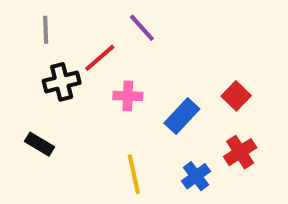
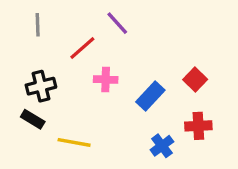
black cross: (62, 82) -> (41, 86), moved
red cross: (240, 152) -> (198, 126), turned 30
yellow line: (134, 174) -> (74, 142), moved, turned -68

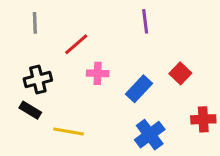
purple line: (117, 23) -> (145, 21), moved, turned 35
red cross: (198, 126) -> (203, 119), moved
blue cross: (162, 146) -> (150, 135), size x1.4

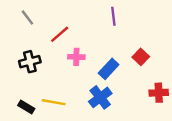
gray line: (35, 23) -> (27, 18), turned -35
black rectangle: (30, 110) -> (26, 107), moved
blue cross: (150, 135) -> (100, 97), moved

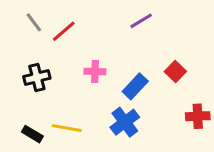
purple line: (113, 16) -> (141, 21), turned 66
red line: (60, 34) -> (64, 31), moved

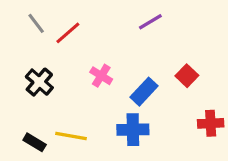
pink cross: (95, 72) -> (101, 76), turned 30
black cross: (37, 77) -> (39, 82), turned -35
blue cross: (125, 122) -> (133, 130), turned 36

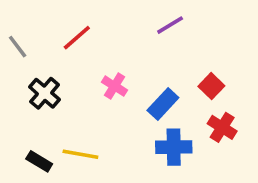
gray line: (36, 23) -> (18, 47), moved
red cross: (211, 123) -> (222, 127), moved, turned 35
blue cross: (133, 130) -> (174, 147), moved

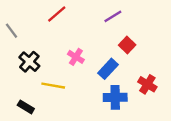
red line: (77, 38) -> (57, 14), moved
red square: (211, 86) -> (127, 45), moved
yellow line: (80, 154) -> (53, 86), moved

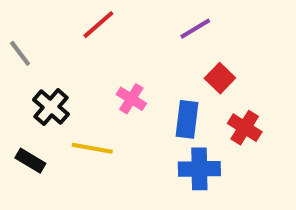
blue rectangle: (108, 69) -> (187, 119), turned -36
red cross: (147, 84) -> (245, 128), moved
black rectangle: (26, 107) -> (30, 161), moved

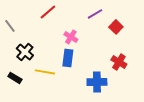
red square: (220, 78) -> (116, 27), moved
pink cross: (131, 99) -> (71, 37), moved
blue rectangle: (187, 119) -> (68, 58), moved

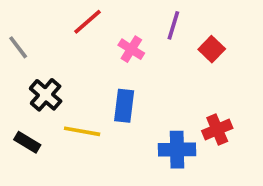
purple line: (95, 14) -> (173, 25), turned -42
pink cross: (71, 37) -> (131, 49), moved
red cross: (119, 62) -> (217, 129), moved, turned 35

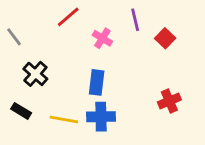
purple line: (173, 25) -> (135, 20), turned -30
yellow line: (82, 131) -> (64, 120), moved
blue cross: (177, 150) -> (101, 117), moved

